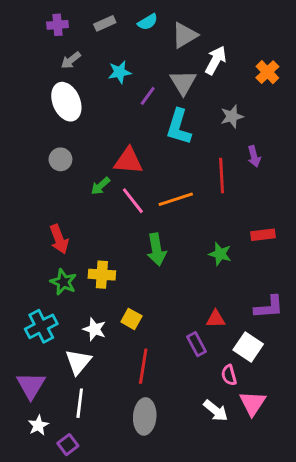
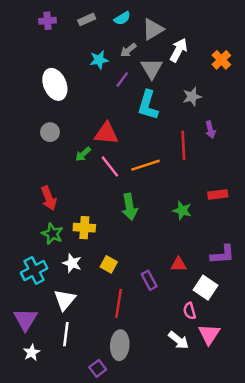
gray arrow: (71, 60) -> (128, 50), moved
white star: (94, 329) -> (72, 263), moved
purple rectangle: (196, 344) -> (149, 280), moved
purple square: (68, 445) -> (98, 368), moved

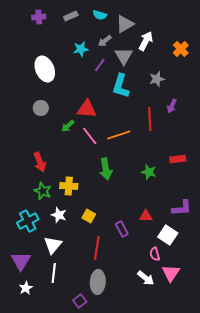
cyan semicircle: (122, 18) -> (100, 15), turned 48
purple arrow: (210, 130) -> (172, 106), turned 40

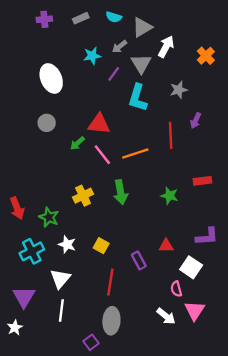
red arrow: (40, 162) -> (17, 208), moved
yellow cross: (69, 186) -> (83, 196), moved, turned -30
white star: (26, 288) -> (15, 328), moved

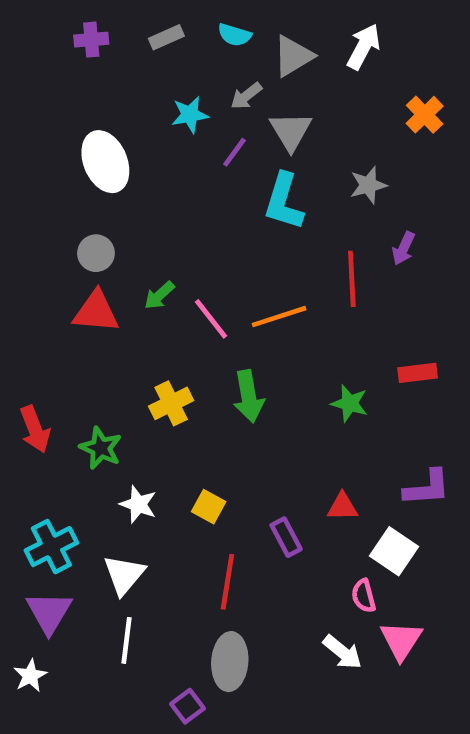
white arrow: (166, 47) -> (364, 47), moved
red triangle: (99, 124) -> (96, 312), moved
cyan cross: (32, 251) -> (51, 547), moved

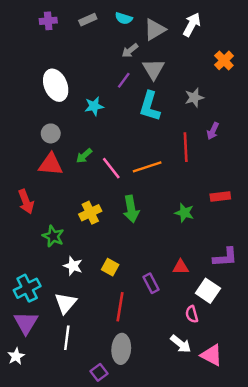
cyan star: (190, 115) -> (94, 106), moved
red arrow: (35, 429) -> (26, 202), moved
pink triangle: (401, 640) -> (212, 355), moved, turned -35

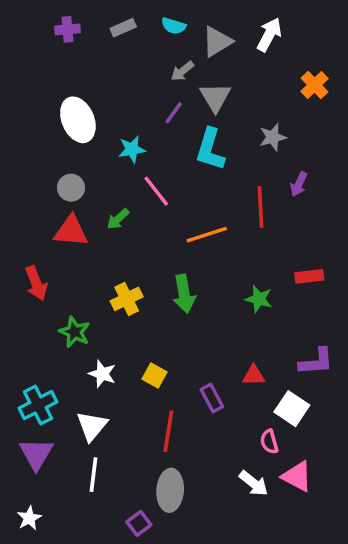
pink line: (111, 168) -> (156, 191), moved
pink triangle: (212, 355) -> (297, 476), moved
white star: (16, 356) -> (29, 518), moved

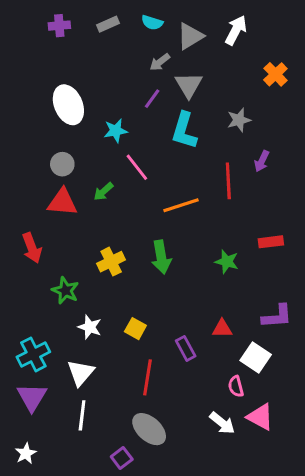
gray ellipse: (170, 490) -> (149, 429), turned -52

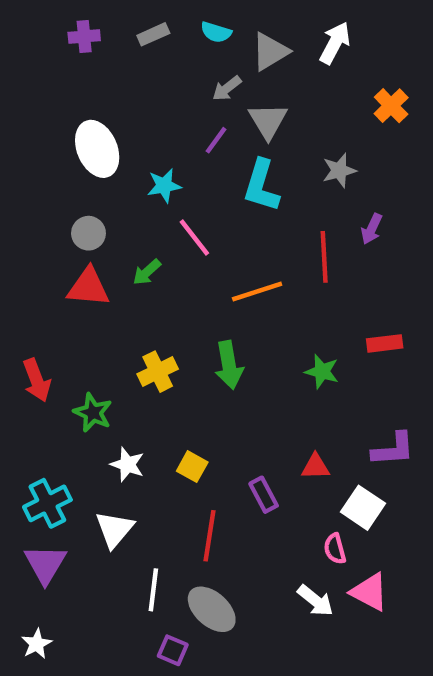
red arrow: (32, 248) -> (37, 380), moved
white line: (82, 415) -> (153, 590), moved
purple square: (122, 458) -> (173, 650), turned -30

